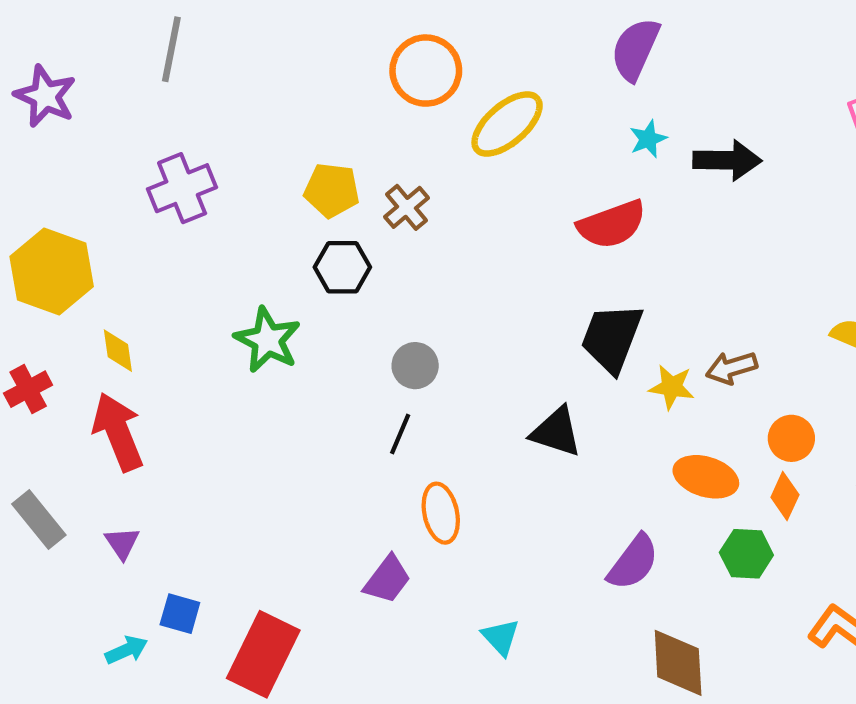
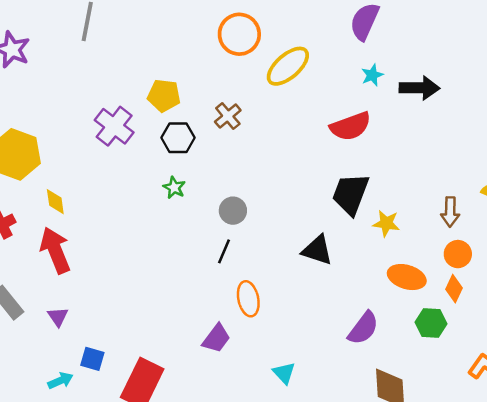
purple cross: (182, 188) -> (114, 126), moved, turned -30
yellow pentagon: (332, 190) -> (164, 96), moved
black hexagon: (342, 267) -> (178, 138), moved
green star: (268, 340) -> (174, 188), moved, size x0.6
brown arrow: (732, 368) -> (450, 212), moved, turned -72

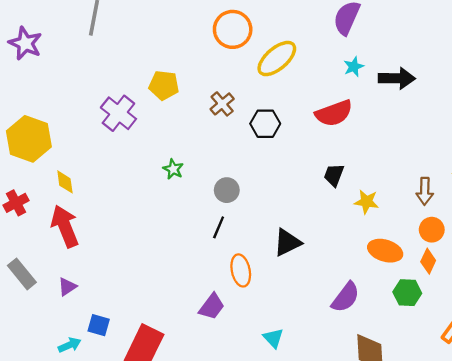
black hexagon: (178, 138) -> (265, 124), moved
black trapezoid: (350, 194) -> (334, 175), size x0.6
black triangle: (317, 250) -> (287, 243), moved, turned -44
purple triangle: (58, 317) -> (67, 287), turned 30

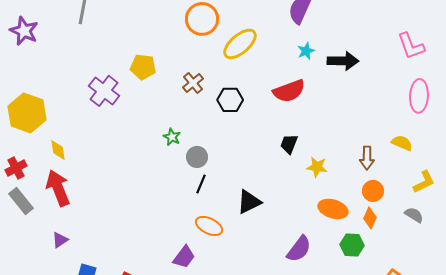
green star: (173, 169) -> (172, 137), moved
black line: (219, 227) -> (201, 184), moved
orange ellipse: (241, 270) -> (209, 226), turned -52
gray rectangle: (22, 274) -> (21, 201), moved

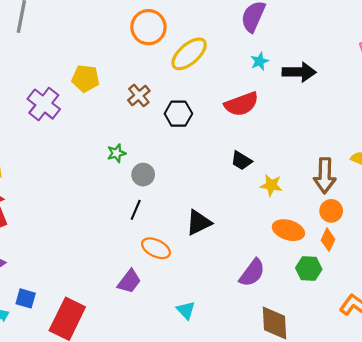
green star: (172, 137) -> (116, 153), turned 30
black trapezoid: (289, 144) -> (241, 161), turned -80
brown arrow: (367, 158) -> (325, 176), size x1.4
black line: (201, 184) -> (136, 210), moved

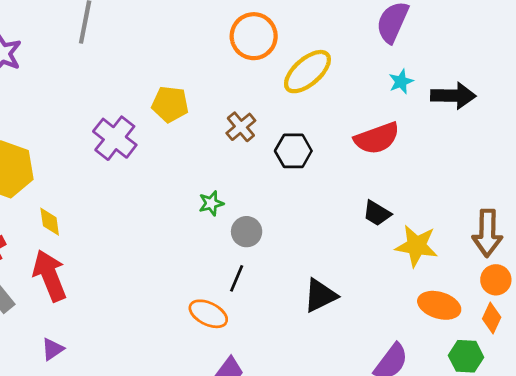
yellow star: (271, 185) -> (417, 246), size x1.4
orange ellipse: (156, 248) -> (208, 314), moved

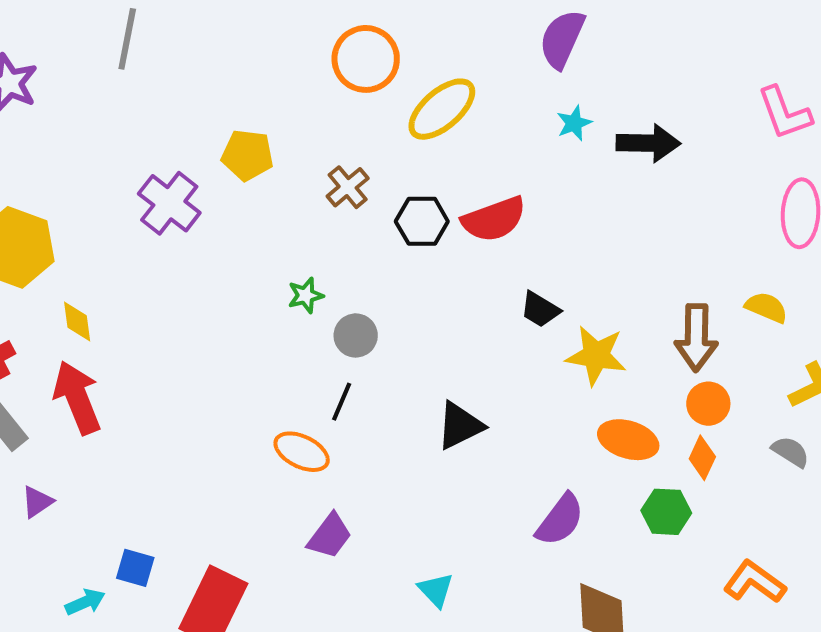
red semicircle: (377, 138) -> (494, 219), moved
purple triangle: (53, 349) -> (37, 502), moved

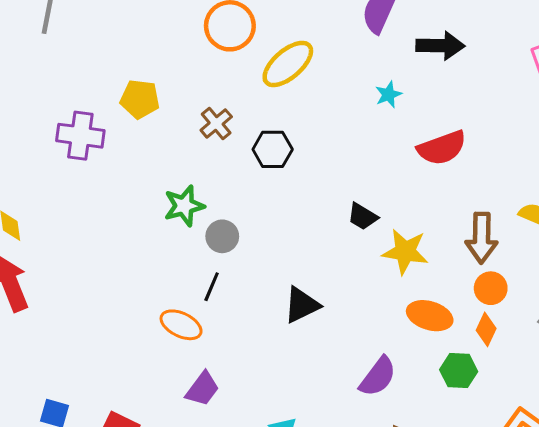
cyan star: (574, 123) -> (388, 94), moved
black arrow: (648, 143) -> (440, 46), moved
purple cross: (169, 203) -> (80, 136), turned -30
red semicircle: (494, 219) -> (442, 148), moved
green star: (306, 295) -> (184, 206), size x1.5

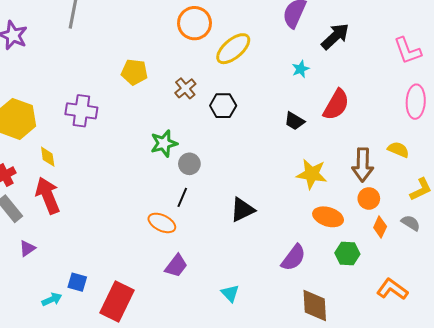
black arrow: (440, 46) -> (335, 36), turned -44
purple cross: (80, 136) -> (81, 111), moved
red semicircle: (442, 148) -> (336, 105), turned -40
black trapezoid: (363, 217) -> (294, 121), moved
orange diamond: (486, 329) -> (380, 227), moved

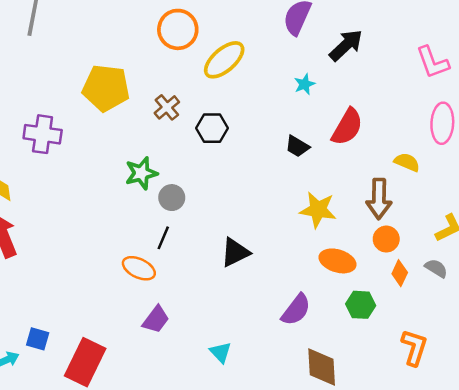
yellow pentagon: (134, 72) -> (106, 88), size x1.5
yellow semicircle: (398, 150) -> (407, 162), moved
orange L-shape: (392, 289) -> (414, 347), turned 72

